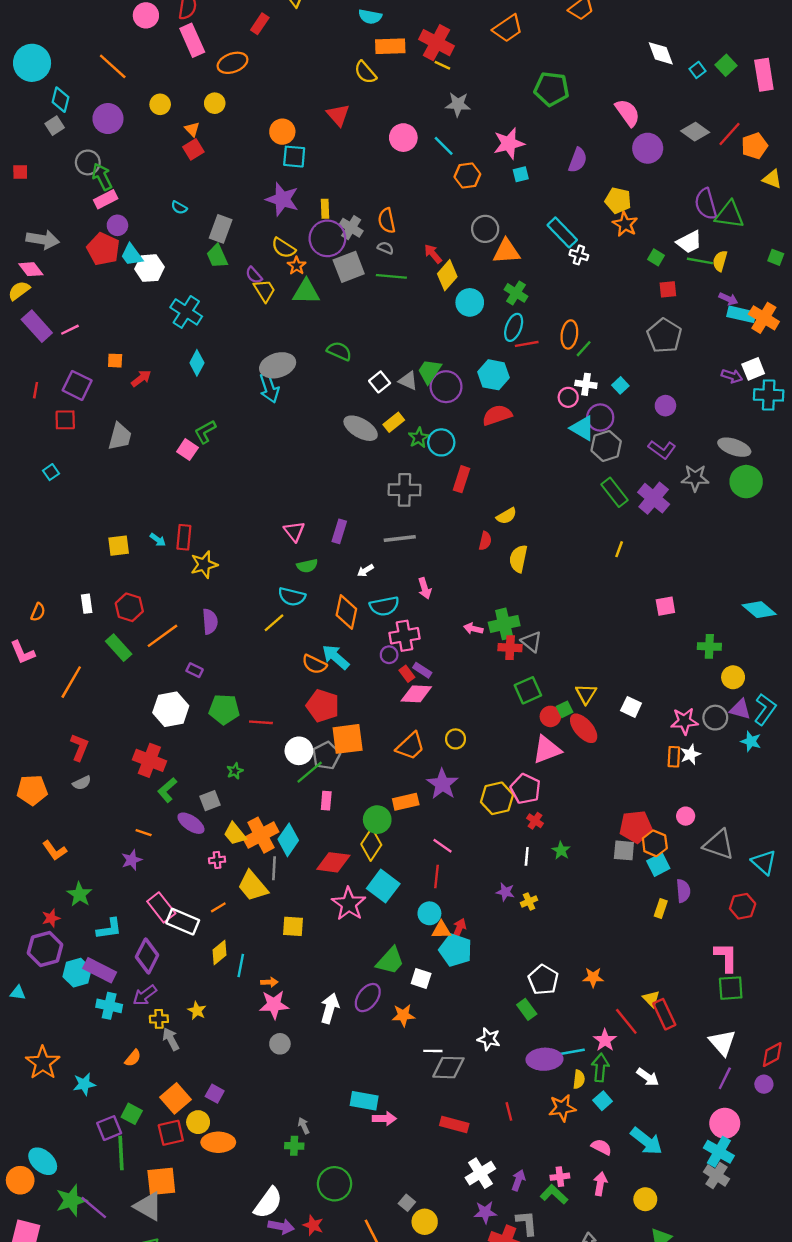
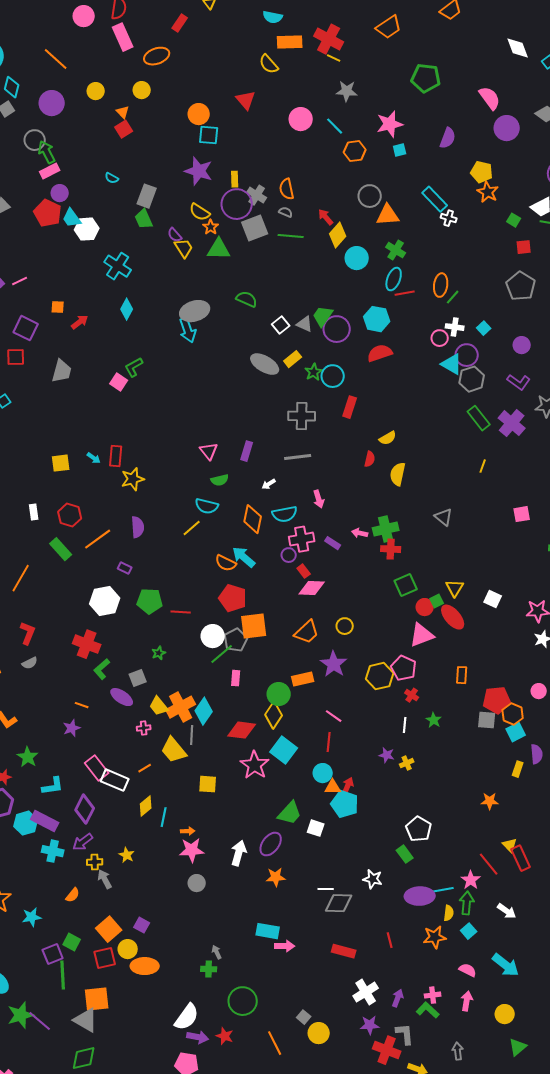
gray triangle: (531, 642) -> (444, 517), moved
purple rectangle: (422, 670) -> (333, 543), moved
orange rectangle: (674, 757) -> (462, 675), moved
orange star: (593, 977) -> (490, 801), moved
orange star: (403, 1015) -> (276, 877), moved

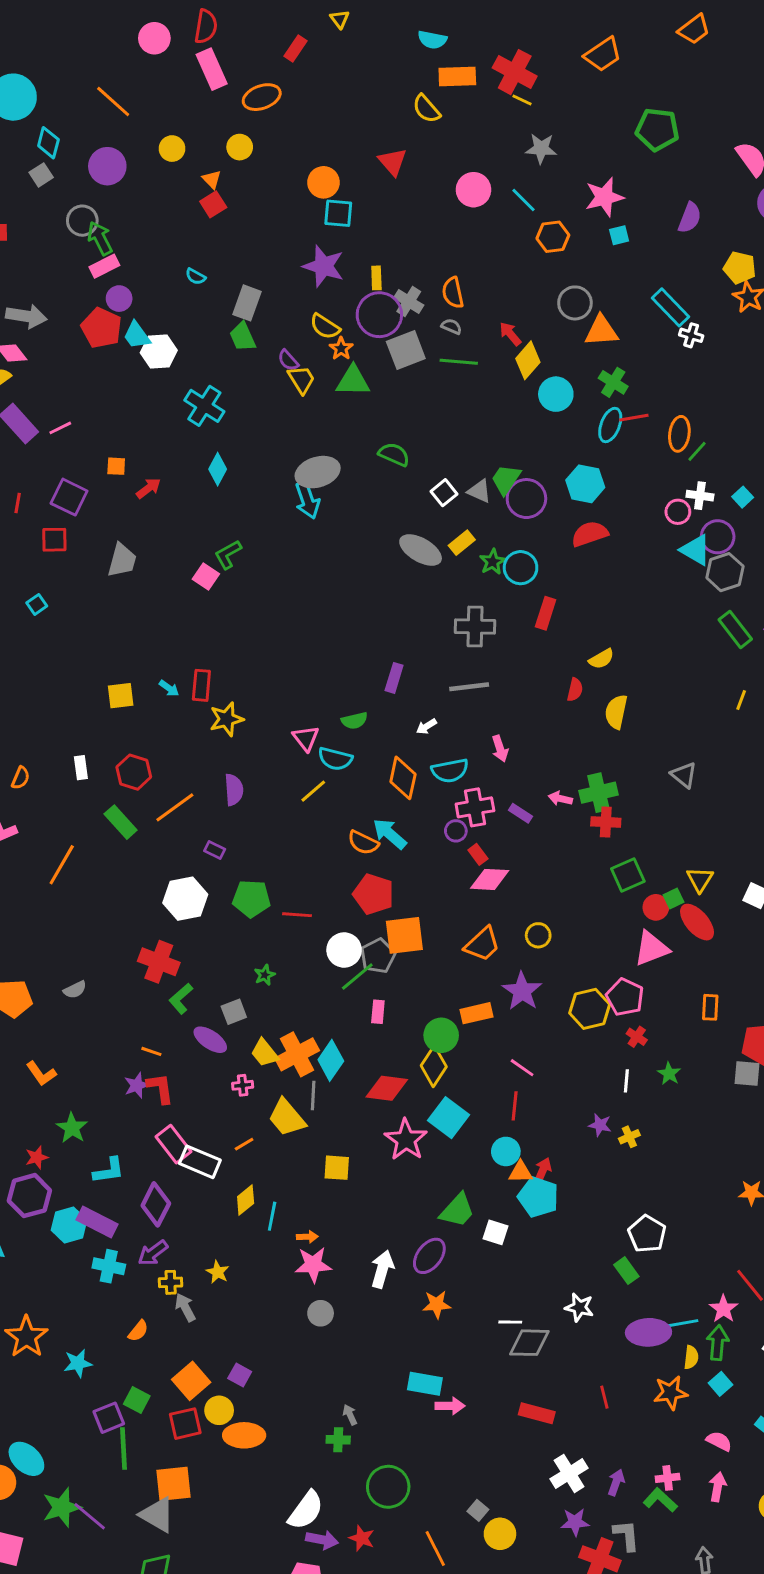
red line: (405, 293) -> (634, 418), moved
pink triangle: (209, 451) -> (306, 738), moved
red L-shape: (28, 633) -> (160, 1088), moved, turned -30

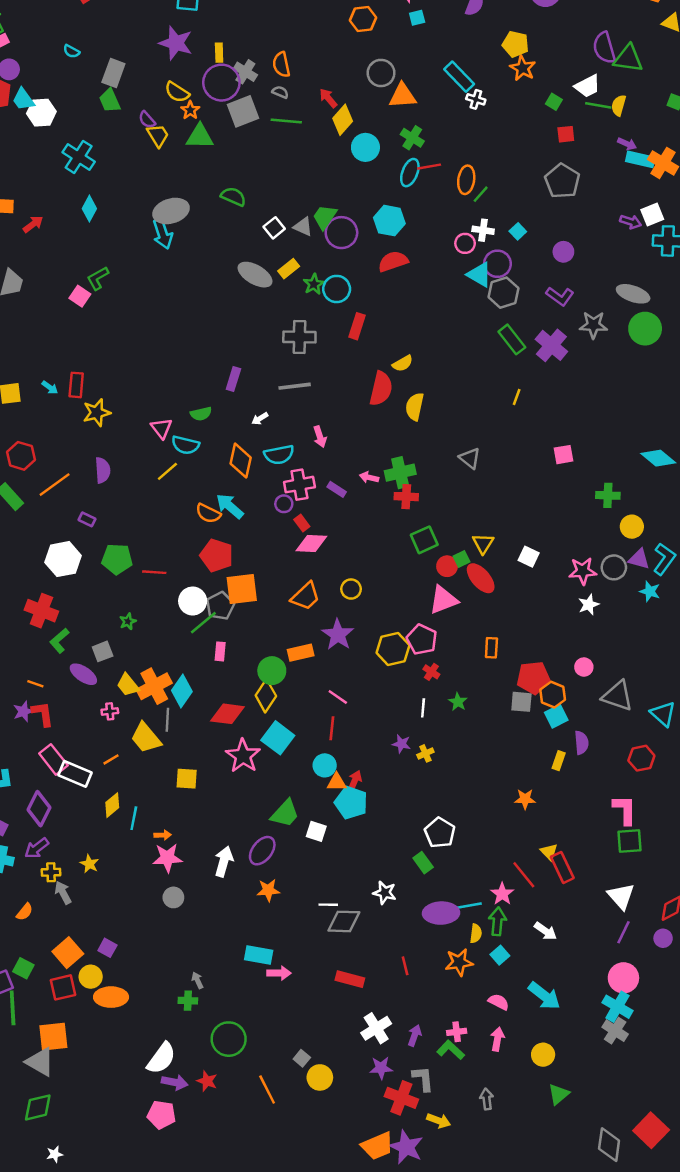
red semicircle: (575, 690) -> (381, 389), size x1.8

